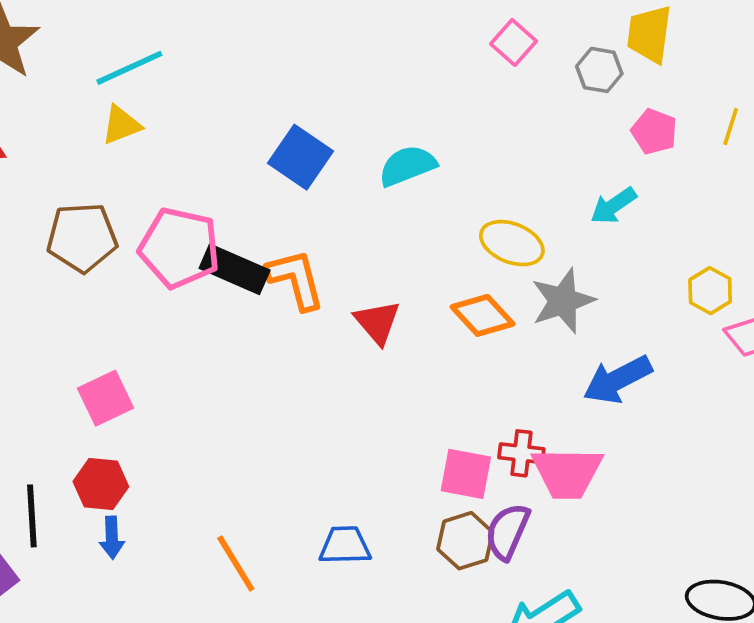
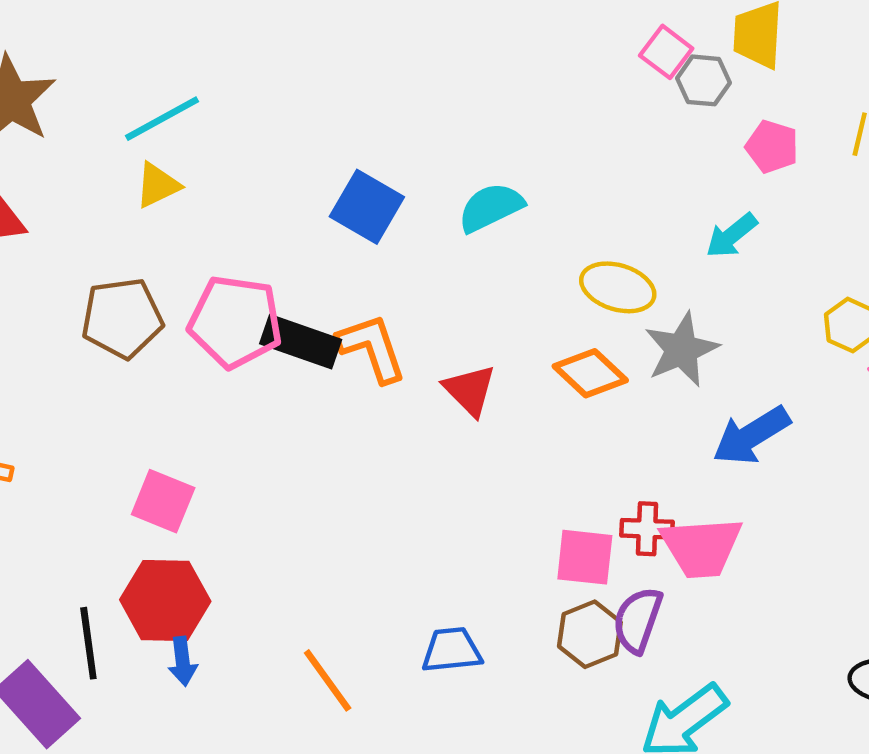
pink square: (514, 42) -> (666, 52), moved
pink square: (105, 398) -> (163, 501), turned -38
red hexagon: (101, 484) -> (165, 601), size x1.4

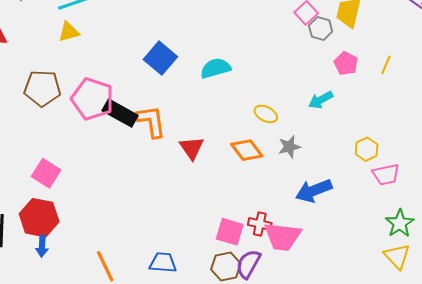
yellow ellipse: (618, 287) -> (266, 114), size x0.7
gray star: (682, 349) -> (289, 147), size x0.7

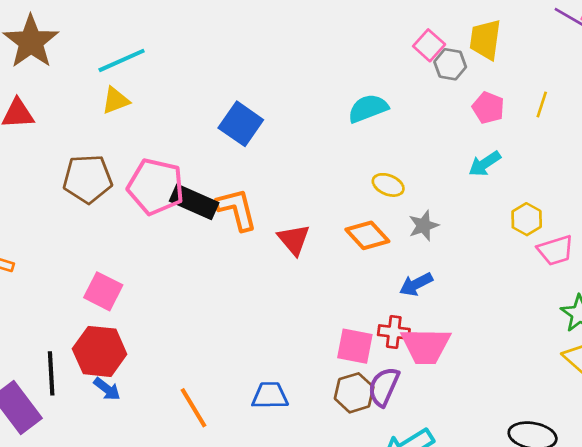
cyan semicircle: (216, 68) -> (368, 108), moved
cyan arrow: (321, 100) -> (485, 164), moved
blue arrow: (314, 191) -> (416, 284), moved, size x0.7
blue arrow: (42, 246) -> (107, 389), turned -50

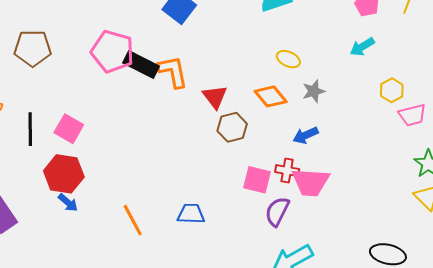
brown pentagon: (88, 179) -> (33, 48), moved
black line: (51, 373) -> (30, 129), moved
brown hexagon: (354, 393) -> (232, 127), moved

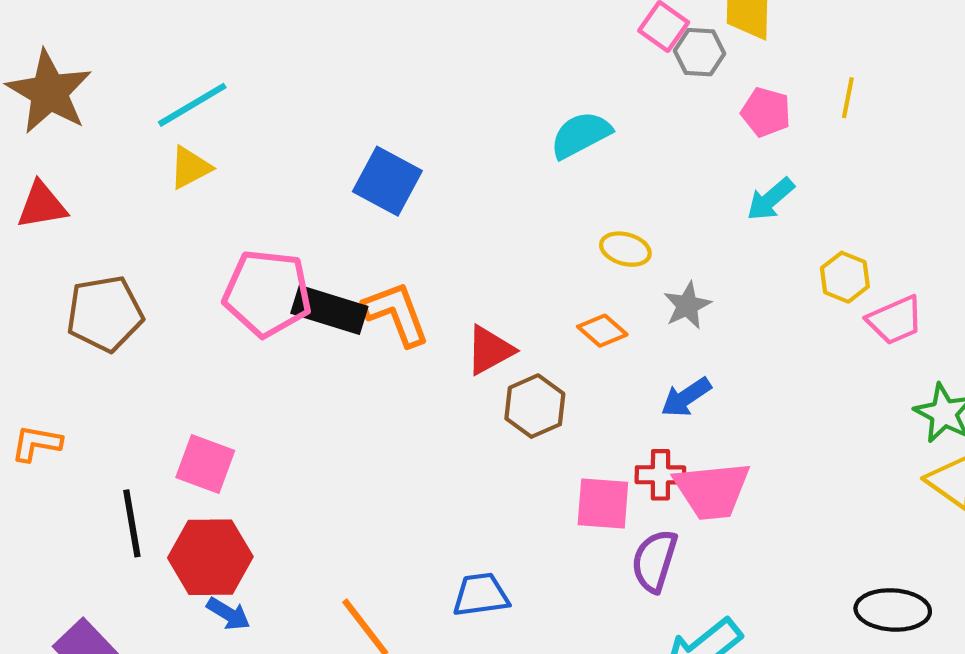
orange diamond: (271, 96) -> (602, 331), size x0.7
red triangle: (215, 97) -> (490, 350), turned 48
black line: (30, 129) -> (132, 523), moved

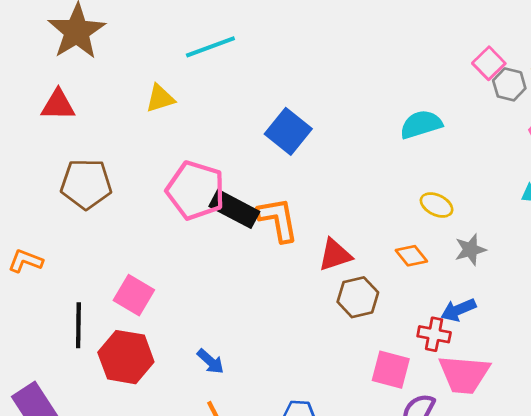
cyan line: (192, 105) -> (210, 47), moved
red cross: (660, 475) -> (434, 334), moved
blue arrow: (228, 614) -> (210, 361), moved

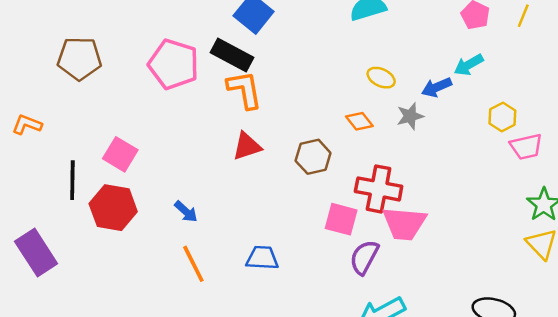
black rectangle: (234, 209) -> (232, 55), moved
red triangle: (335, 255) -> (247, 146), moved
blue arrow: (458, 310) -> (437, 87), moved
red cross: (434, 334) -> (379, 189), size x1.6

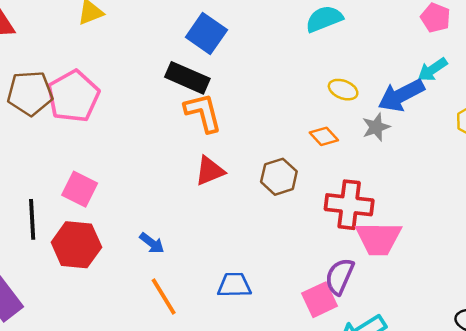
pink pentagon: (174, 64) -> (73, 96), moved, turned 30
blue arrow: (437, 87) -> (401, 95), size x1.5
pink square: (341, 219) -> (319, 300), moved, turned -36

